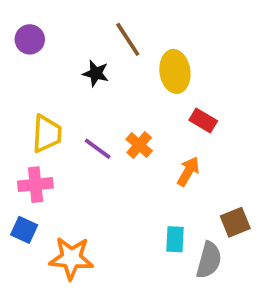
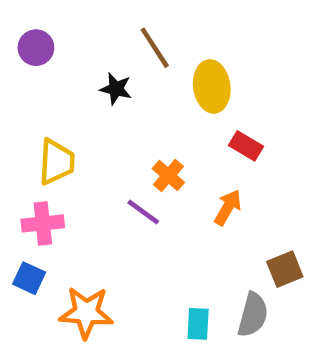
purple line: (98, 149) -> (143, 212), moved
cyan rectangle: (175, 239) -> (198, 324), moved

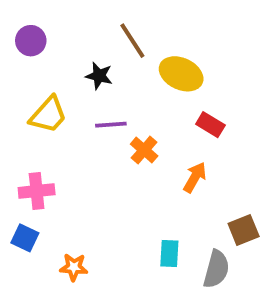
yellow ellipse: (212, 86) -> (181, 74), turned -57
yellow trapezoid: (57, 162) -> (48, 115), moved, turned 39
purple line: (143, 212) -> (111, 125), moved, turned -40
orange star: (86, 312) -> (74, 267), size x0.6
cyan rectangle: (198, 324) -> (169, 253), moved

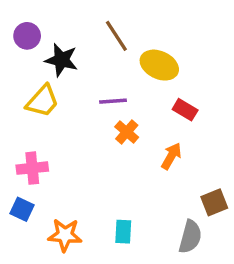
black star: (99, 76) -> (61, 60), moved, size x1.4
purple line: (111, 125) -> (113, 101), moved
cyan rectangle: (169, 253) -> (123, 232), moved
orange star: (74, 267) -> (65, 235), size x1.4

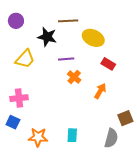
brown line: (116, 36) -> (68, 21), turned -60
black star: (61, 60) -> (47, 37), moved

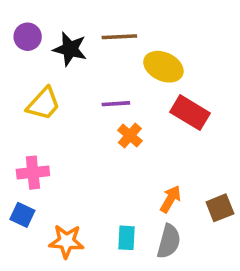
black star: (47, 37) -> (70, 49), moved
red rectangle: (108, 64) -> (190, 113), size x1.5
orange arrow: (100, 91) -> (171, 199), moved
gray semicircle: (111, 138) -> (169, 241), moved

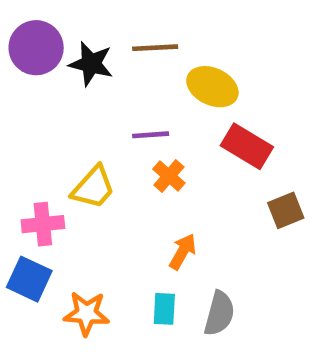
purple circle: (28, 37) -> (36, 48), size x1.5
yellow trapezoid: (43, 104) -> (93, 187), moved
orange arrow: (171, 199) -> (183, 252), moved
brown square: (220, 208) -> (286, 210), moved
blue square: (22, 215) -> (29, 279), size x1.4

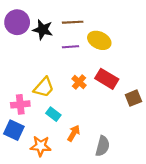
purple line: (151, 135) -> (70, 47), moved
red rectangle: (247, 146) -> (107, 79), moved
orange arrow: (183, 252) -> (74, 133), moved
cyan rectangle: (164, 309) -> (53, 114), moved, turned -56

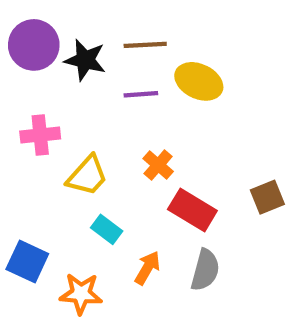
red rectangle: (107, 79) -> (192, 210), moved
pink cross: (20, 104) -> (40, 135), moved
gray semicircle: (103, 146) -> (205, 270), moved

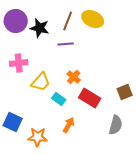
brown line: (145, 45) -> (68, 21), turned -66
yellow ellipse: (199, 81) -> (93, 19), moved
cyan rectangle: (107, 229) -> (59, 99), moved
gray semicircle: (205, 270) -> (116, 125), moved

